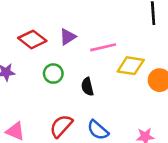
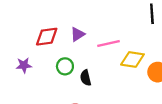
red diamond: (32, 39) -> (47, 37), turned -45
black semicircle: (87, 87) -> (86, 78), moved

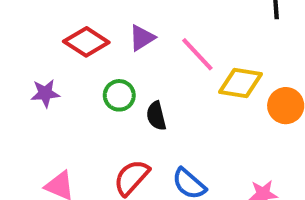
red diamond: (47, 37) -> (86, 42), turned 40
pink line: (108, 43) -> (197, 54), turned 60

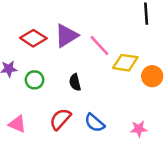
purple triangle: (142, 38) -> (66, 36), size x1.5
green circle: (119, 95) -> (35, 80), moved

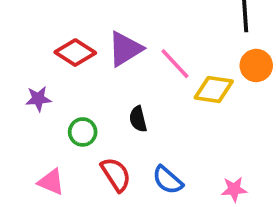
orange circle: (152, 76) -> (256, 65), moved
green circle: (35, 80) -> (83, 132), moved
red semicircle: (60, 119) -> (116, 174), turned 105

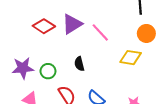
yellow diamond: (214, 90) -> (131, 58), moved
purple star: (38, 99) -> (23, 68), moved, size x1.5

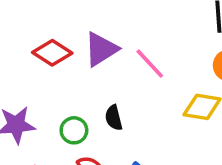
green circle: (48, 71) -> (74, 130), moved

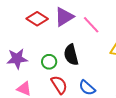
black semicircle: (114, 118) -> (71, 55), size x1.5

